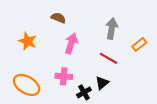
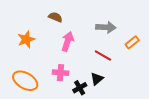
gray arrow: (112, 29) -> (106, 27), turned 84
orange star: (28, 41) -> (26, 39), turned 30

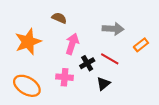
orange star: (26, 39) -> (28, 42), size x1.4
black cross: (80, 88) -> (87, 63), moved

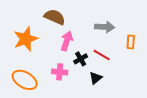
brown semicircle: (59, 18) -> (55, 17), size x1.5
orange rectangle: (141, 45) -> (131, 42), turned -48

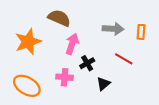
orange rectangle: (131, 42) -> (141, 32), moved
red line: (102, 55) -> (124, 59), moved

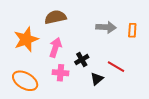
brown semicircle: (59, 18) -> (55, 17), turned -35
pink arrow: (72, 44) -> (55, 47), moved
red line: (124, 59) -> (116, 67), moved

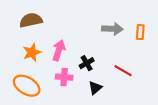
brown semicircle: (55, 17) -> (31, 20), moved
orange star: (26, 39) -> (32, 52), moved, size x0.7
black triangle: (97, 79) -> (95, 88), moved

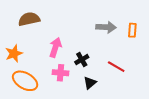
orange star: (32, 52) -> (14, 53), moved

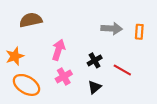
black cross: (82, 60) -> (95, 60), moved
pink cross: (60, 73) -> (64, 76), turned -35

